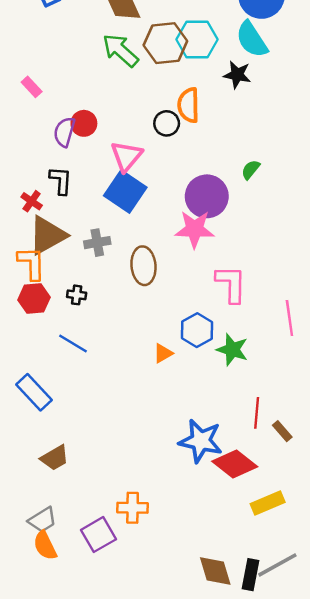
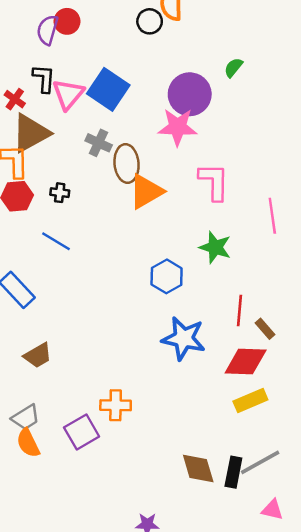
pink triangle: (126, 156) -> (68, 94), moved
gray cross: (97, 243) -> (99, 143), moved, turned 35
blue hexagon: (197, 330) -> (167, 276), moved
orange triangle: (163, 353) -> (146, 191), moved, size x1.8
red diamond: (235, 464) -> (246, 362), moved, turned -36

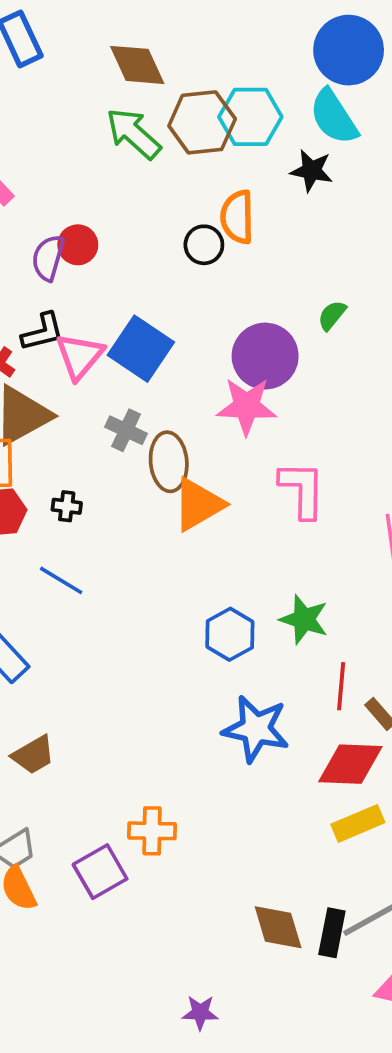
black L-shape: (44, 78) -> (43, 332), turned 72
green star: (215, 247) -> (304, 619), moved

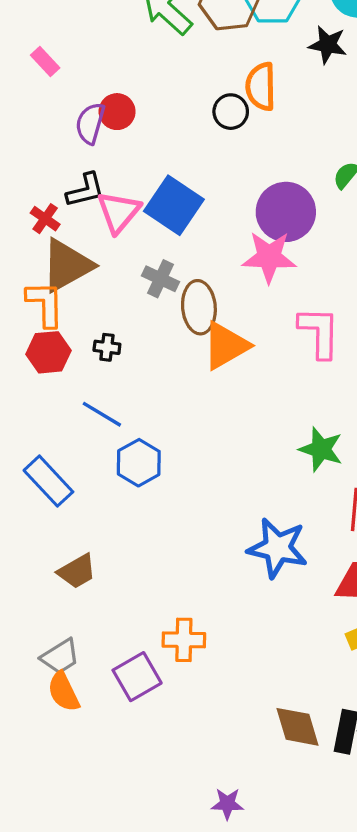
blue hexagon: (230, 634) -> (139, 463), moved

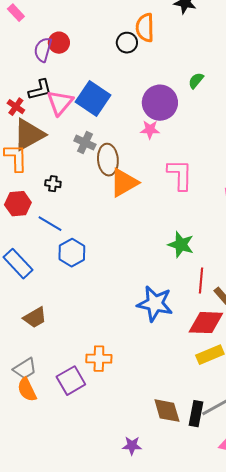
pink star: (269, 257) -> (150, 130), size x0.6
red hexagon: (48, 352) -> (18, 204), moved
purple star: (227, 804) -> (132, 446), moved

